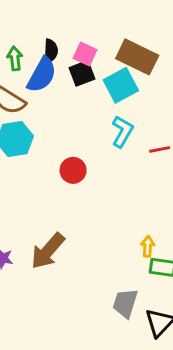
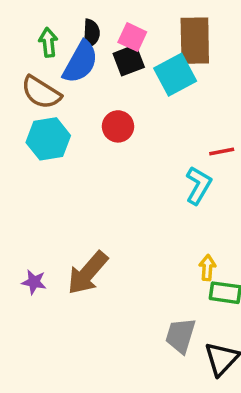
brown rectangle: (137, 57) -> (195, 41), turned 63
cyan L-shape: (122, 132) -> (198, 185), moved
red circle: (73, 170) -> (118, 126), moved

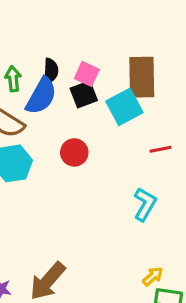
red line: (222, 151) -> (161, 149), moved
yellow arrow: (207, 268) -> (153, 276), turned 45

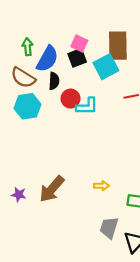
black semicircle: (51, 71) -> (54, 81), moved
cyan L-shape: (145, 204) -> (87, 106), moved, turned 60
yellow arrow: (153, 276) -> (101, 186), moved, turned 40

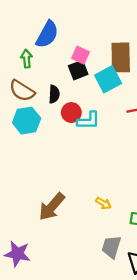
blue semicircle: (47, 59) -> (47, 34), moved
yellow arrow: (101, 186) -> (103, 203), turned 32
purple star: (19, 195) -> (17, 254), moved, size x1.6

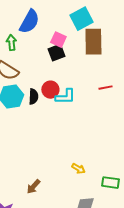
cyan square: (108, 79) -> (81, 19), moved
black semicircle: (54, 94) -> (33, 97), moved
brown arrow: (52, 207) -> (33, 187), moved, size x0.6

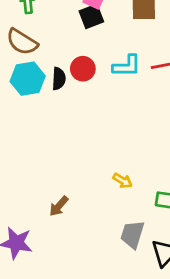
cyan L-shape: (65, 97) -> (127, 66), moved

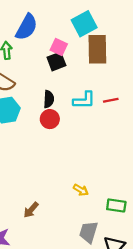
red circle: (83, 69) -> (50, 119), moved
black semicircle: (59, 79) -> (49, 99), moved

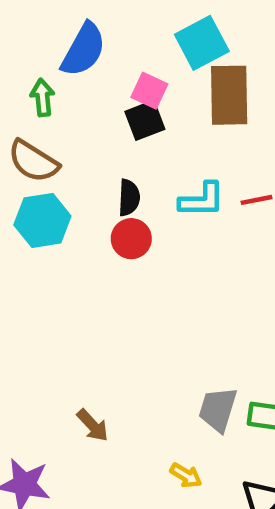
yellow arrow: (81, 190) -> (186, 475), moved
brown arrow: (31, 210) -> (93, 425), turned -84
gray trapezoid: (89, 232) -> (218, 409), moved

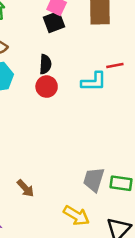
cyan L-shape: (202, 200) -> (94, 82), moved
yellow arrow: (186, 475) -> (76, 216), size x1.5

